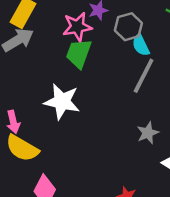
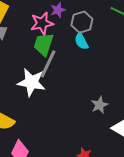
cyan semicircle: (141, 45) -> (81, 41), moved
gray line: (144, 76) -> (48, 64), moved

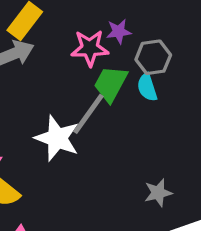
green trapezoid: (44, 44) -> (111, 84), moved

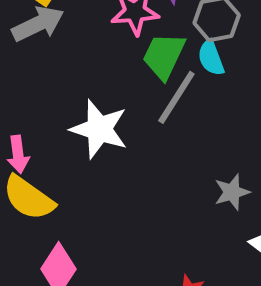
gray line: (88, 114) -> (176, 97), moved

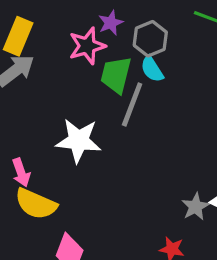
gray star: (232, 192) -> (195, 207), moved

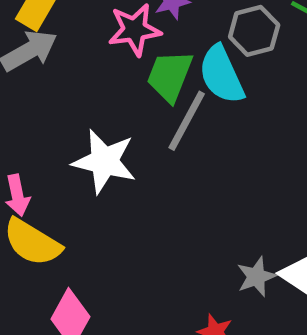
gray hexagon: (150, 39) -> (254, 31), moved
cyan semicircle: (152, 69) -> (221, 75), size x1.5

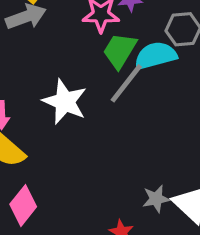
cyan semicircle: (221, 75) -> (156, 56), turned 90

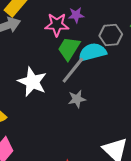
gray star: (156, 199) -> (77, 99), moved

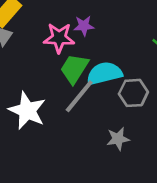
gray hexagon: (111, 35) -> (133, 93), moved
gray star: (77, 99) -> (118, 139), moved

